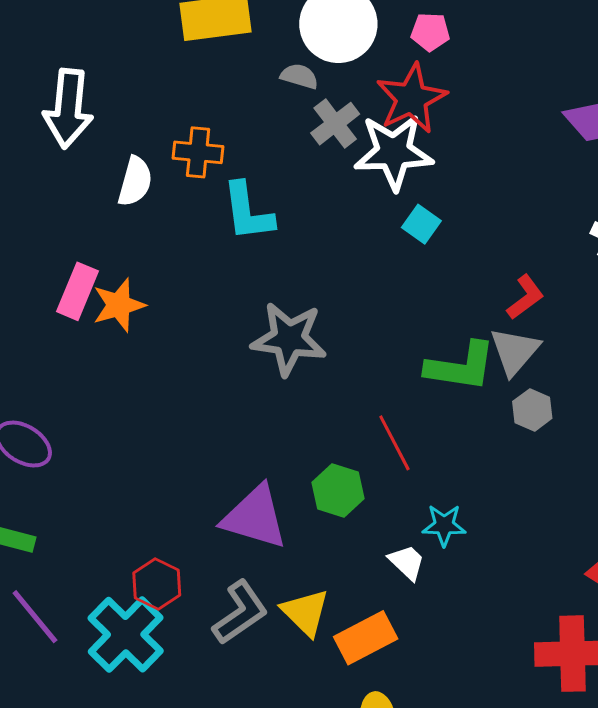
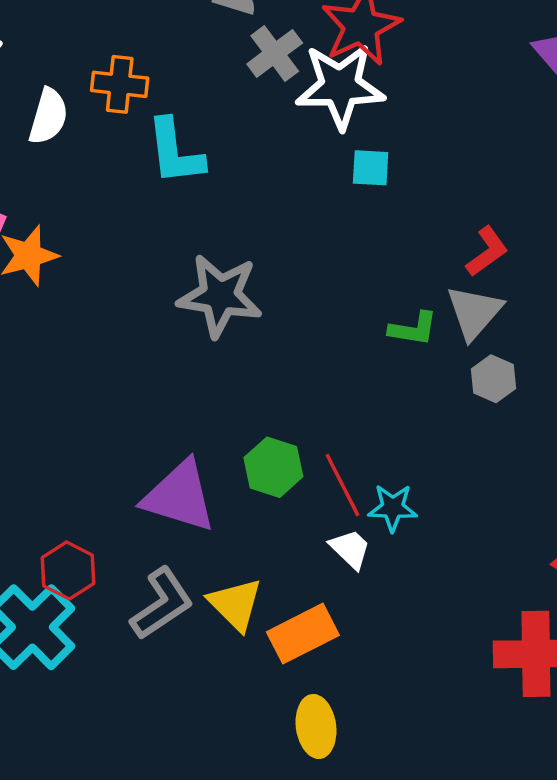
cyan square: (421, 224) -> (371, 168), turned -33
green L-shape: (461, 366) -> (413, 329), size x0.6
red line: (394, 443) -> (342, 485), moved

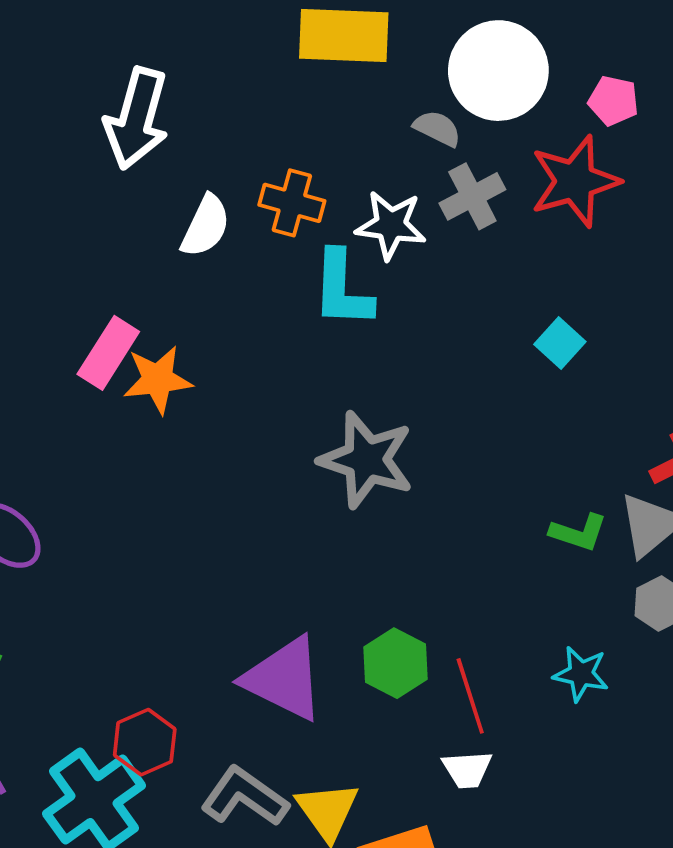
white star: (340, 86) -> (391, 225), moved, size x0.7
cyan square: (371, 168) -> (560, 343), turned 30
cyan star: (393, 508) -> (581, 674), moved
white trapezoid: (350, 549) -> (467, 769), turned 123
gray L-shape: (162, 604) -> (245, 797), turned -120

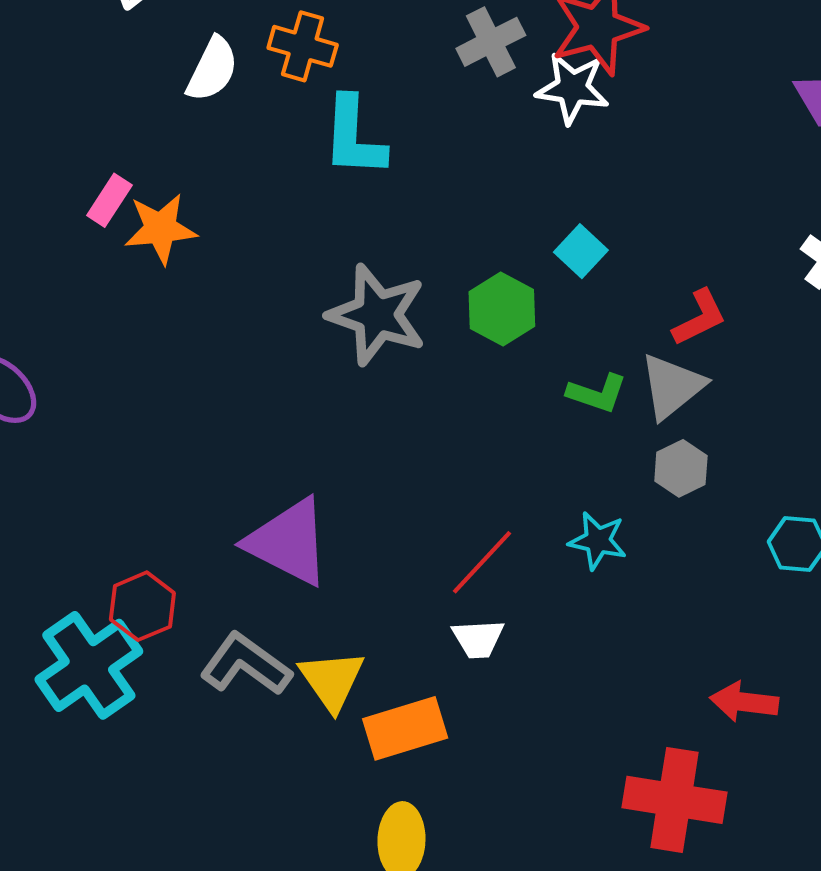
white star: (391, 225) -> (572, 88), moved
cyan square: (560, 343) -> (581, 251), moved
pink rectangle: (108, 353) -> (109, 200), size x0.7
green hexagon: (395, 663) -> (502, 309), moved
red line: (470, 696) -> (482, 562), turned 60

